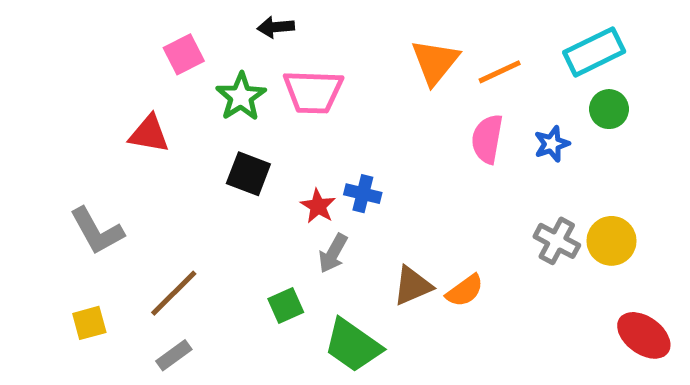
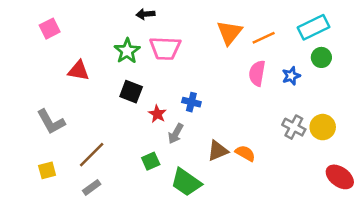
pink square: (184, 54) -> (50, 29), moved
red star: (318, 206) -> (157, 114), moved
orange semicircle: (465, 291) -> (245, 153), turned -114

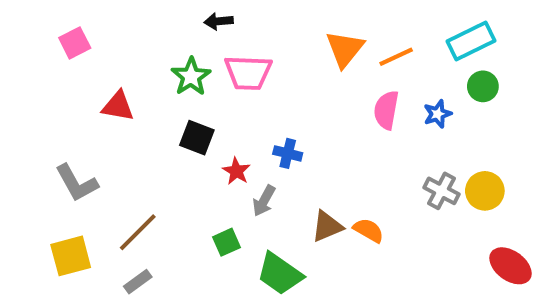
yellow square: (47, 170) -> (71, 256), size x1.5

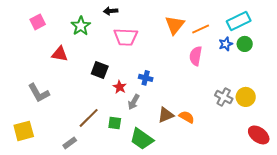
green star: (191, 76) -> (81, 26), moved
blue star: (438, 114) -> (226, 44), moved
brown line: (138, 232) -> (89, 118), moved
green square: (227, 242) -> (115, 123), turned 32
yellow square: (71, 256) -> (24, 131), moved

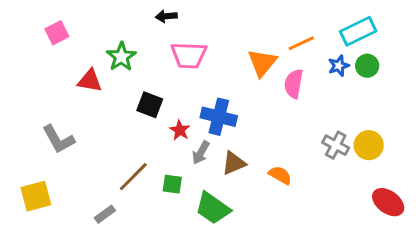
orange triangle: (175, 25) -> (262, 63), moved
green star: (81, 26) -> (121, 57), moved
blue cross: (146, 78) -> (219, 117), size x1.6
brown triangle: (166, 115) -> (234, 163), moved

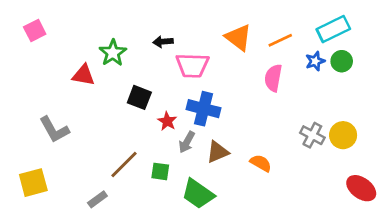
black arrow: (166, 16) -> (163, 42), moved
pink square: (57, 33) -> (35, 30), moved
pink trapezoid: (189, 55) -> (192, 65), moved
orange triangle: (262, 63) -> (238, 37), moved, turned -32

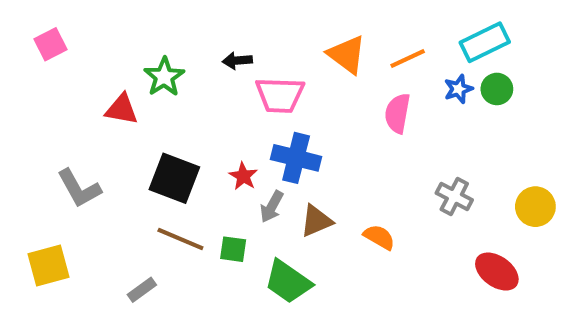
black square: (139, 97) -> (174, 178), moved, size x1.4
yellow circle: (343, 135) -> (535, 207), moved
brown line: (124, 164) -> (180, 239), turned 68
red ellipse: (361, 188) -> (497, 272), moved

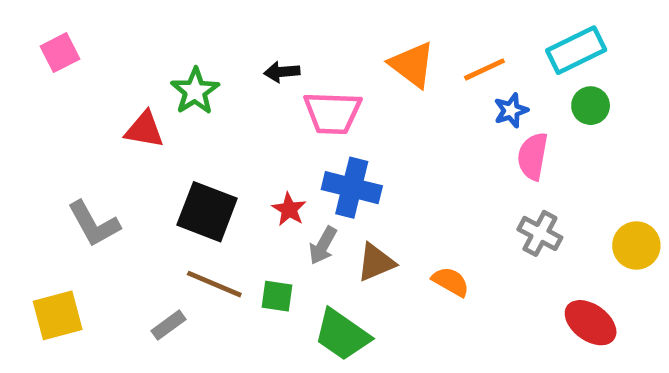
blue star: (458, 89) -> (511, 110), moved
pink semicircle: (397, 113) -> (533, 156), moved
gray rectangle: (142, 290) -> (169, 325), moved

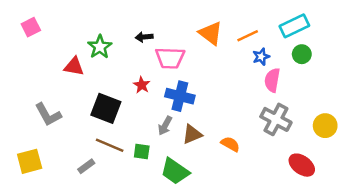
red star: (289, 209) -> (142, 85), moved
gray cross: (540, 233) -> (276, 119), size x1.4

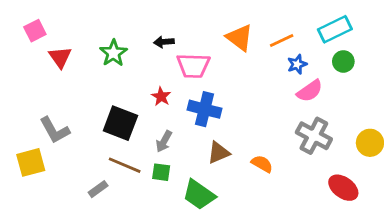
red triangle: (74, 67) -> (60, 57), moved, turned 45
pink semicircle: (272, 80) -> (310, 91), turned -135
gray arrow: (165, 126) -> (164, 141), moved
yellow square: (30, 161) -> (31, 162), moved

